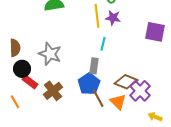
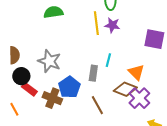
cyan line: (103, 44) -> (108, 60), moved
blue pentagon: (89, 84) -> (69, 87), moved
brown cross: (53, 91) -> (52, 98), turned -30
orange triangle: (118, 102) -> (136, 72), moved

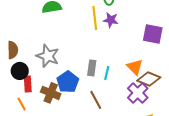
cyan line: (108, 60) -> (107, 73), moved
red rectangle: (29, 89) -> (28, 84), turned 49
brown diamond: (125, 89) -> (149, 79), moved
orange line: (14, 109) -> (22, 104), moved

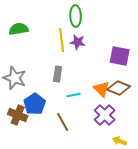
gray rectangle: (92, 68) -> (58, 74), moved
cyan line: (107, 73) -> (74, 95), turned 64
brown diamond: (149, 79) -> (119, 88), moved

